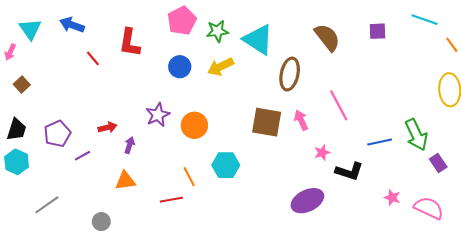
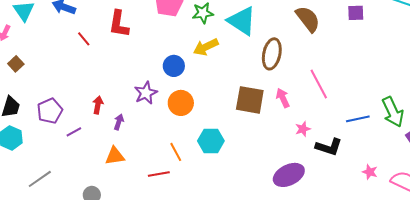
blue circle: (180, 67) -> (174, 66), moved
red arrow: (108, 127) -> (98, 105), turned -66

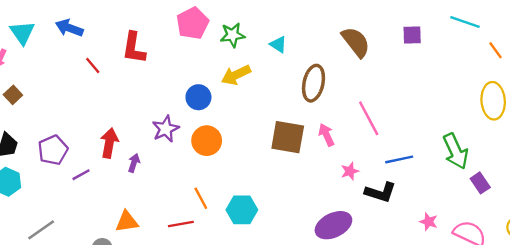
cyan triangle: (242, 21) -> (278, 44), size x0.5
red arrow: (98, 105) -> (109, 143), size x1.4
blue line: (358, 119) -> (399, 159), moved
cyan hexagon: (211, 141) -> (242, 210), moved
orange triangle: (115, 156) -> (127, 222), moved

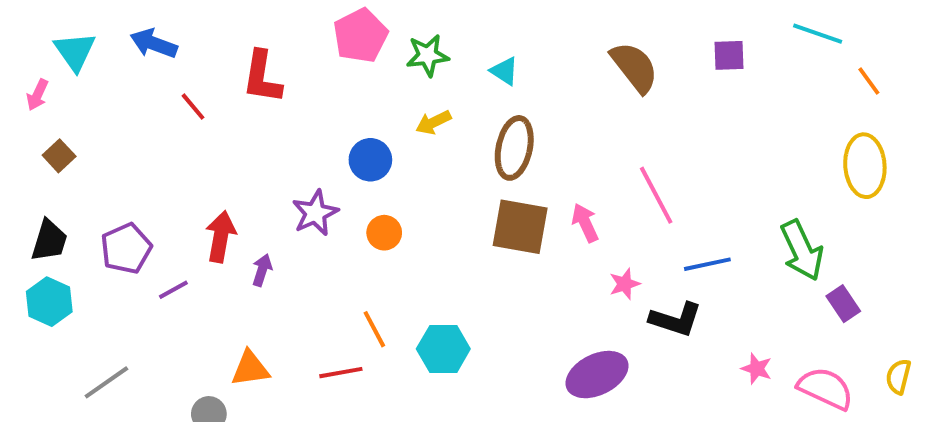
yellow arrow: (236, 75) -> (433, 122), size x0.7
brown ellipse: (314, 83) -> (514, 148), moved
orange circle: (207, 141) -> (384, 233), size x0.7

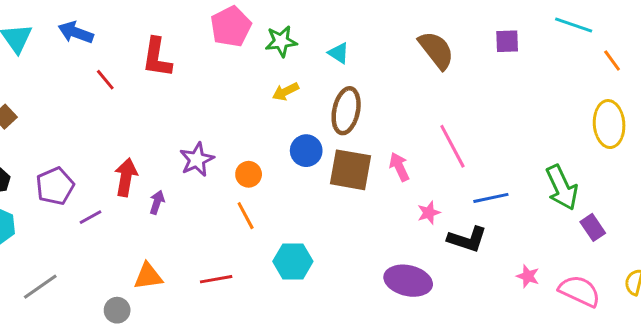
blue circle: (370, 160) -> (306, 151), moved
orange line: (374, 329) -> (246, 216), moved
purple ellipse: (597, 375) -> (408, 281), turned 39

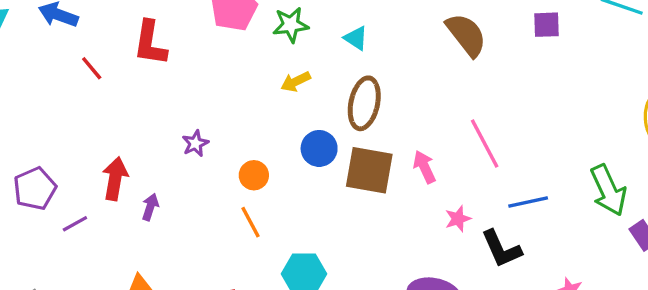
purple star: (197, 159) -> (195, 143), moved, size x0.7
black L-shape: (467, 239) -> (501, 249), turned 48

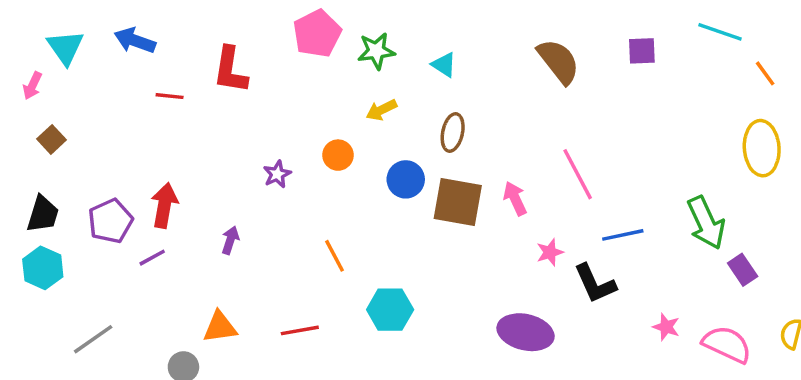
red line: (92, 68) -> (170, 96), turned -44
brown ellipse: (364, 103) -> (453, 133), size x0.7
orange circle: (254, 175) -> (338, 155), moved
red arrow: (115, 179) -> (164, 205), moved

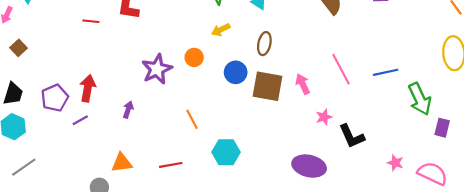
purple star: (277, 174) -> (157, 69), size x1.8
blue line: (623, 235) -> (386, 72), moved
purple rectangle: (743, 270) -> (442, 128), turned 48
gray line: (93, 339) -> (24, 167), moved

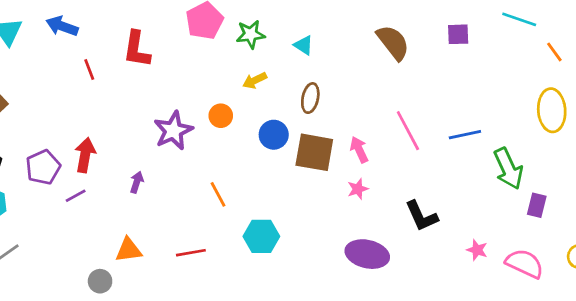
red line: (91, 21) -> (89, 70), turned 63
pink star: (324, 117) -> (358, 189), moved

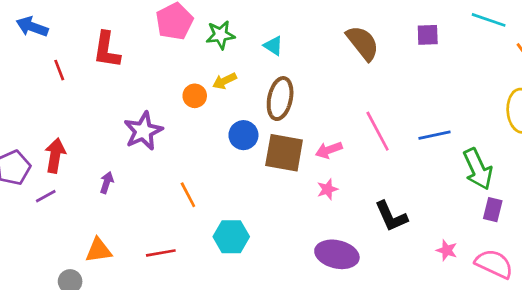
brown ellipse: (310, 98) -> (280, 99), size x1.4
orange circle: (221, 116) -> (195, 96), moved
pink arrow: (359, 150) -> (329, 150), turned -85
purple rectangle: (537, 205) -> (493, 210), moved

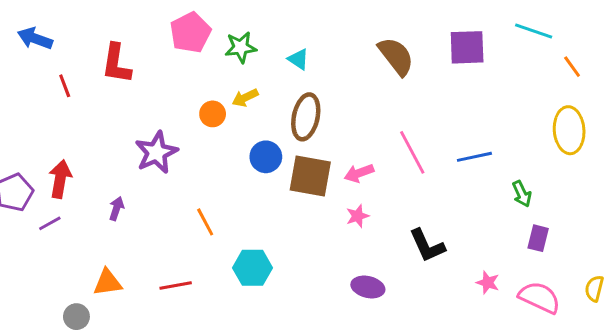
purple square: (428, 35) -> (467, 47), size x1.5
green arrow: (478, 169) -> (522, 194), size x0.6
purple ellipse: (337, 254) -> (368, 287), size x0.7

